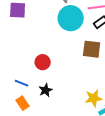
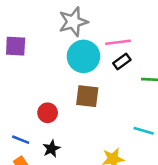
brown square: (92, 49) -> (87, 96), moved

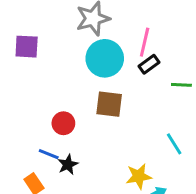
pink line: (118, 42) -> (145, 42), turned -70
cyan line: (144, 131) -> (174, 144), turned 42
blue line: (21, 140) -> (49, 154), moved

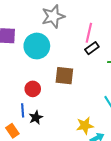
cyan circle: (105, 58) -> (37, 46), moved
blue line: (49, 154) -> (23, 110), turned 64

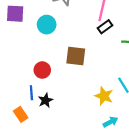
cyan circle: (37, 46) -> (47, 25), size x0.7
yellow star: (85, 126) -> (104, 96), moved, turned 30

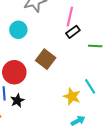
brown square: (76, 56) -> (46, 59), turned 30
red circle: (42, 70) -> (14, 72), size x1.5

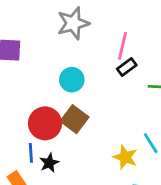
cyan circle: (18, 30) -> (72, 80), moved
brown square: (46, 59) -> (75, 119), moved

